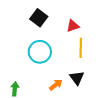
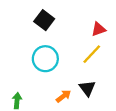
red triangle: (73, 26) -> (99, 29), moved
yellow line: (81, 48) -> (92, 54), turned 42

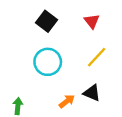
red triangle: (99, 29) -> (92, 21), moved, turned -49
black triangle: (87, 88) -> (92, 93), turned -30

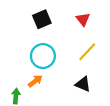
black square: (46, 21) -> (42, 19), turned 30
orange arrow: (67, 101) -> (35, 81), moved

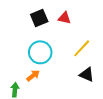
red triangle: (83, 19) -> (64, 18), moved, turned -40
black triangle: (83, 84) -> (87, 75), moved

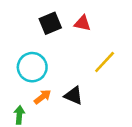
cyan circle: (40, 52) -> (32, 67), moved
black triangle: (87, 75) -> (74, 96), moved

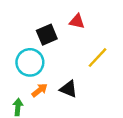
black square: (50, 23) -> (47, 35), moved

